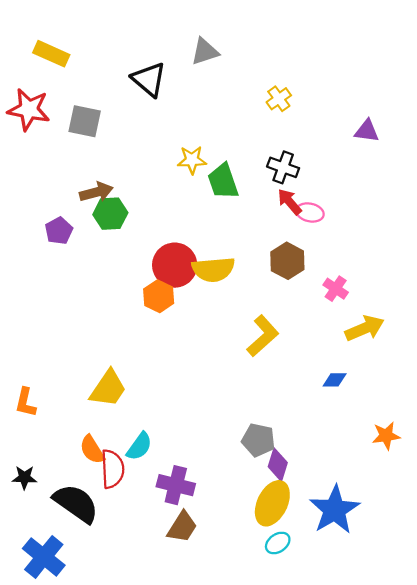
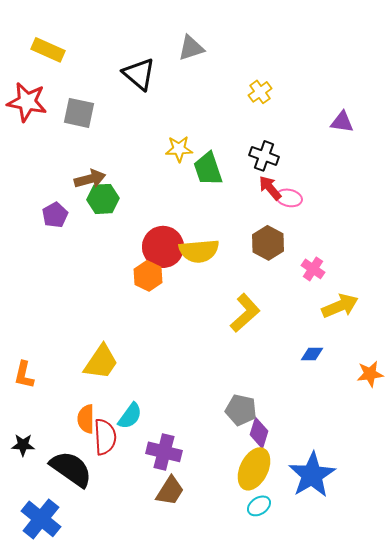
orange star: (386, 436) -> (370, 374), moved
orange semicircle: (92, 450) -> (86, 419), turned 32

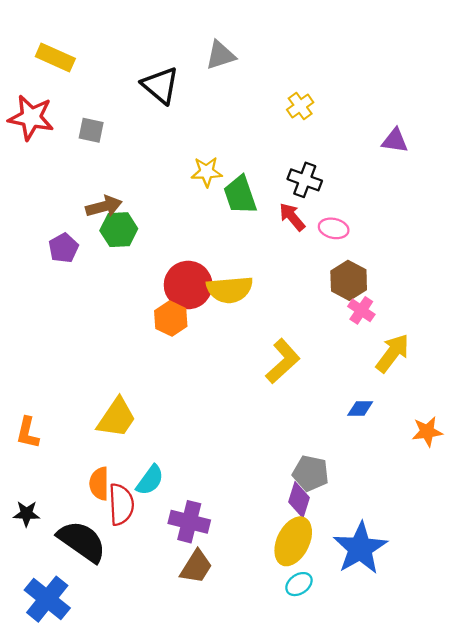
gray square: (79, 113) -> (91, 130), size x0.7
red arrow: (270, 188) -> (292, 217), moved
brown hexagon: (268, 243) -> (349, 280), moved
yellow arrow: (340, 306) -> (393, 353), turned -30
gray pentagon: (241, 410) -> (311, 473), moved

